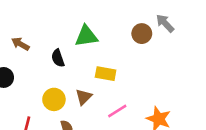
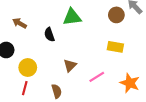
yellow rectangle: (106, 74) -> (115, 47), moved
yellow circle: (54, 99) -> (28, 68), moved

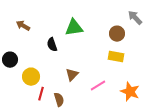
brown circle: (116, 15) -> (117, 34), moved
brown arrow: (20, 23) -> (23, 26), moved
red line: (25, 88) -> (41, 94), moved

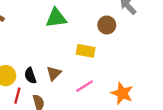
black semicircle: (52, 45) -> (30, 76), moved
yellow rectangle: (116, 57) -> (86, 51), moved

